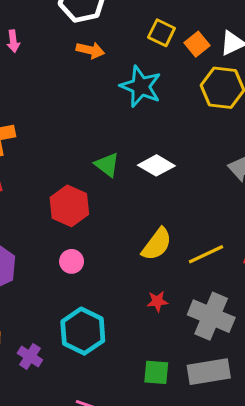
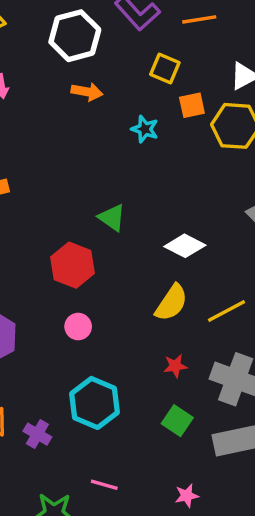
orange square: (197, 44) -> (192, 105), moved, turned 30
cyan star: (141, 86) -> (145, 129), size x0.6
white diamond: (156, 165) -> (185, 246), moved
green square: (156, 372) -> (177, 421), moved, turned 32

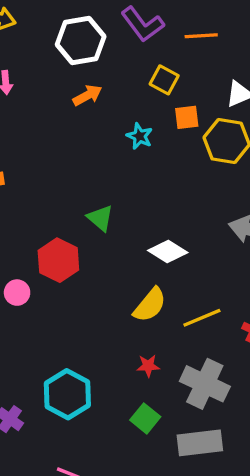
orange arrow: (87, 92) -> (87, 95), turned -44
pink circle: (78, 327) -> (17, 293), moved

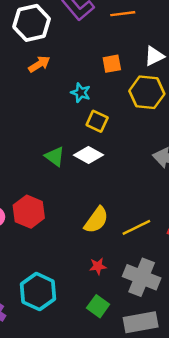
yellow square: (164, 80) -> (97, 121), moved
orange square: (187, 117) -> (112, 64), moved
white diamond: (168, 251) -> (89, 155), moved
red hexagon: (58, 260) -> (29, 212), moved

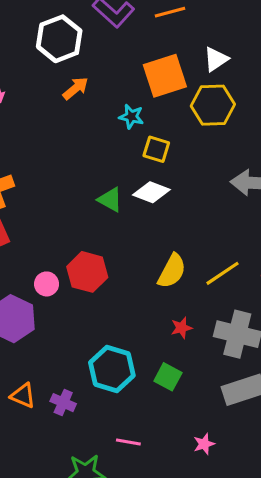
orange square: (112, 64) -> (165, 76), size x1.8
green square: (98, 306) -> (168, 377), moved

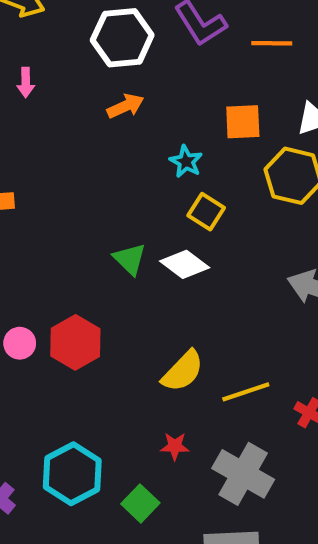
orange square: (165, 76) -> (243, 122), size x0.7

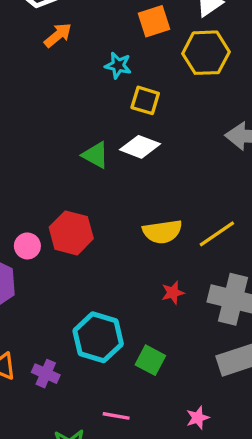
yellow semicircle: (183, 371) -> (162, 232), turned 54
green square: (140, 503) -> (150, 360), moved

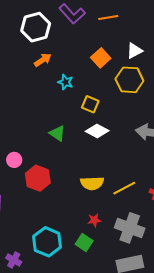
orange square: (154, 21) -> (101, 58), turned -30
cyan star: (118, 65) -> (66, 82), moved
white diamond: (140, 147) -> (97, 131), moved
pink circle: (27, 246) -> (14, 160), moved
green square: (150, 360) -> (84, 243), moved

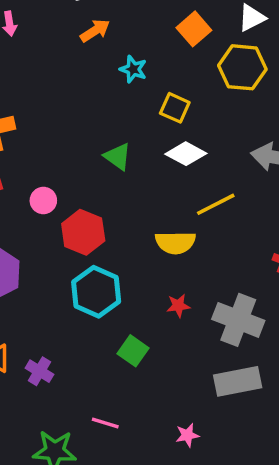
yellow line: (124, 188) -> (216, 204), moved
cyan hexagon: (47, 242) -> (96, 292), moved
green square: (84, 243) -> (133, 351), moved

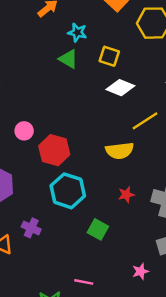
green triangle: (118, 157) -> (68, 59), moved
purple cross: (40, 371) -> (31, 228), moved
pink star: (187, 435) -> (141, 271), moved

